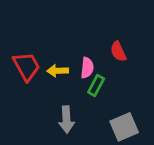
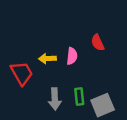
red trapezoid: (27, 66) -> (22, 73), moved
green rectangle: (96, 85) -> (79, 96), moved, turned -35

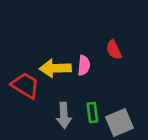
yellow arrow: (47, 59) -> (55, 68), size x1.5
red trapezoid: (22, 73) -> (25, 85), turned -30

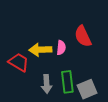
red semicircle: (114, 50) -> (83, 36), size x1.5
green rectangle: (92, 113) -> (67, 82), size x1.5

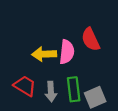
pink semicircle: (61, 48) -> (67, 52), size x1.5
red trapezoid: (19, 62) -> (25, 86), moved

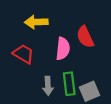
yellow arrow: (44, 54) -> (36, 22), moved
red trapezoid: (25, 86) -> (23, 54), moved

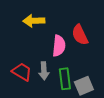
red trapezoid: (23, 54) -> (22, 72), moved
gray arrow: (48, 86) -> (44, 71), moved

